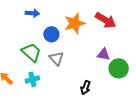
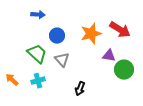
red arrow: (106, 20) -> (120, 30), moved
orange star: (74, 23) -> (91, 34), moved
black arrow: (86, 87) -> (80, 89), moved

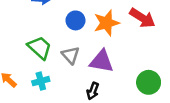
blue circle: (57, 36) -> (76, 20), moved
purple triangle: (109, 56) -> (102, 61), moved, size x1.5
green circle: (124, 70) -> (149, 82), moved

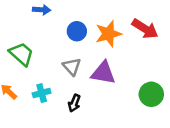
green trapezoid: (40, 48) -> (21, 54), moved
black arrow: (93, 91) -> (74, 103), moved

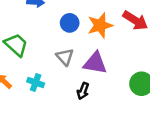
cyan cross: (42, 93) -> (36, 83), turned 35
black arrow: (74, 103) -> (83, 91), moved

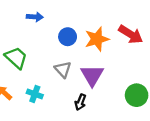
purple triangle: (95, 63) -> (92, 75), turned 50

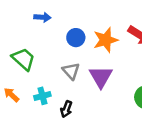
cyan cross: (35, 94) -> (42, 96), turned -35
black arrow: (80, 102) -> (66, 109), moved

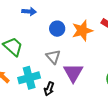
purple triangle: (101, 77) -> (73, 73), moved
cyan cross: (42, 96) -> (29, 78), size x1.5

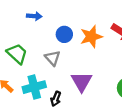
gray triangle: (53, 57) -> (53, 58), moved

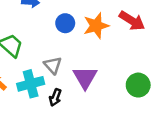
gray triangle: (53, 58) -> (53, 65), moved

